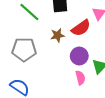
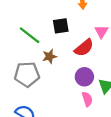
brown star: (57, 35) -> (49, 56), moved

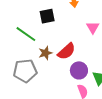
black square: (61, 26) -> (47, 16), moved
red semicircle: (84, 48) -> (66, 51), moved

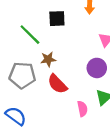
red semicircle: (66, 51) -> (57, 84), moved, turned 78
purple circle: (79, 70) -> (97, 68), moved

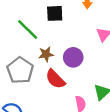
purple circle: (97, 68) -> (73, 57), moved
gray pentagon: (22, 75) -> (20, 70), turned 30

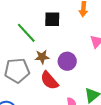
gray pentagon: (20, 70) -> (17, 70), turned 30

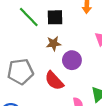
green line: (26, 33) -> (29, 17), moved
brown star: (42, 57) -> (54, 44), moved

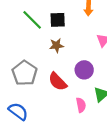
purple circle: (72, 60) -> (84, 70), moved
gray pentagon: (20, 72) -> (25, 73), turned -30

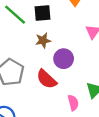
purple circle: (84, 70) -> (64, 59), moved

